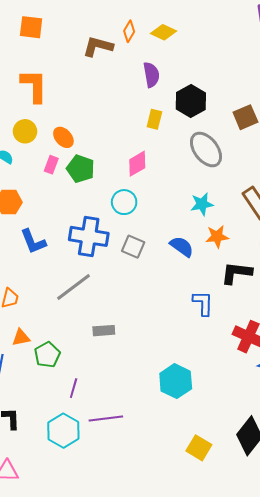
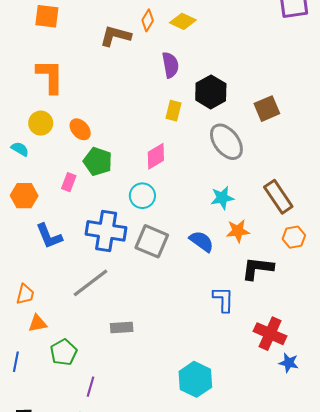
pink rectangle: (51, 165) -> (69, 182), moved
gray square: (133, 247) -> (152, 241), size x1.4
orange triangle: (21, 338) -> (38, 323), moved

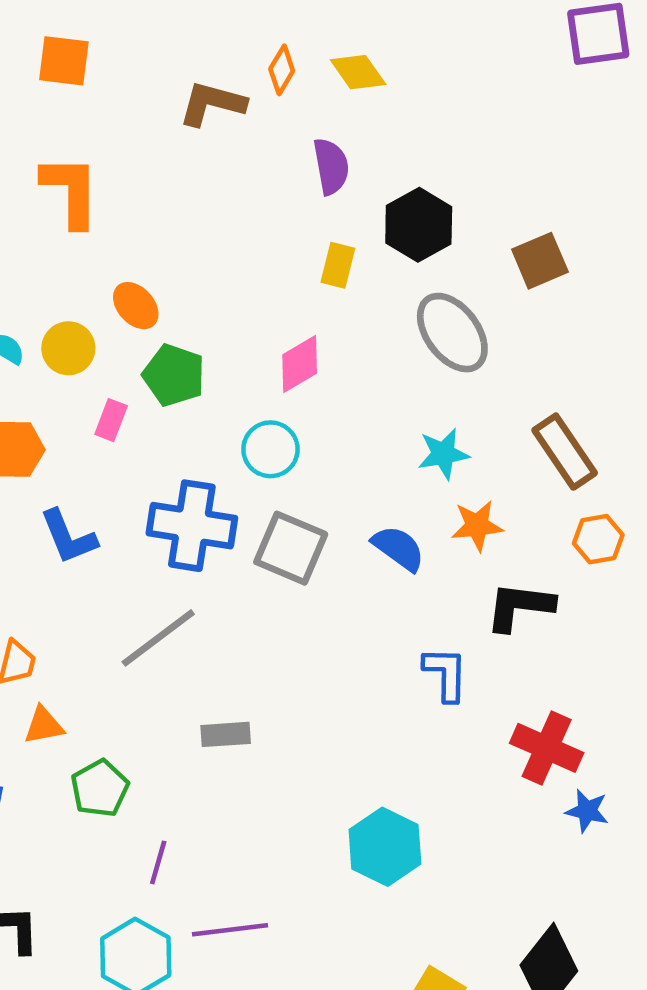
yellow diamond: (183, 21) -> (358, 72), turned 30
yellow circle: (41, 123) -> (68, 348), moved

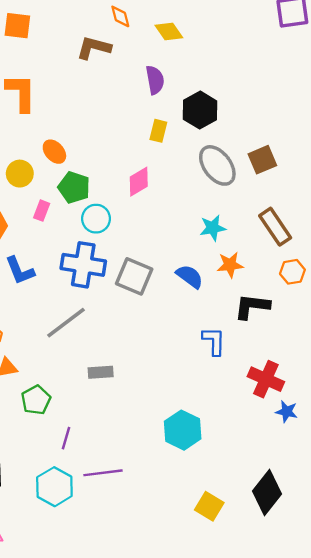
orange diamond: (282, 70) -> (120, 16), moved, turned -45
brown square: (540, 261) -> (262, 160), moved
cyan circle: (270, 449) -> (96, 219), moved

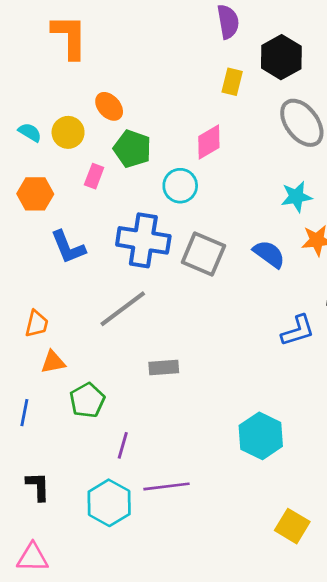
cyan circle: (96, 219) -> (180, 186), moved
blue L-shape: (214, 341) -> (298, 331), turned 72

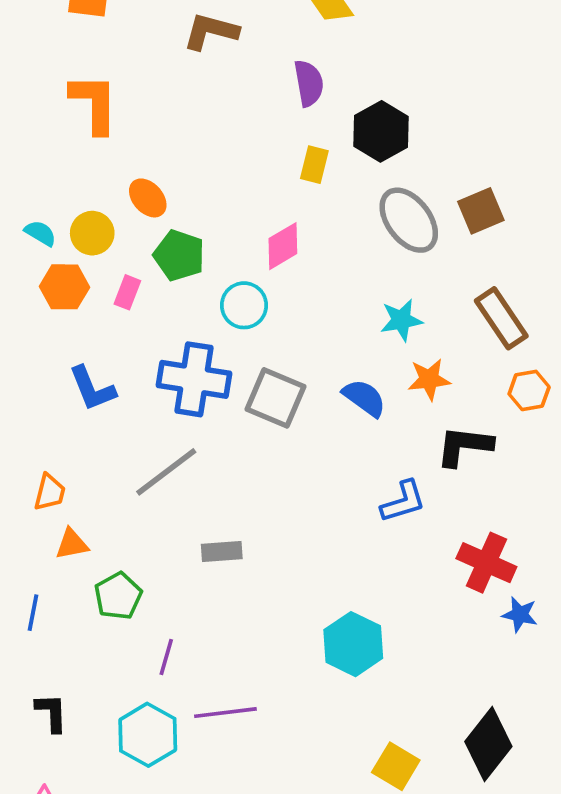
orange hexagon: (35, 194) -> (64, 287), moved

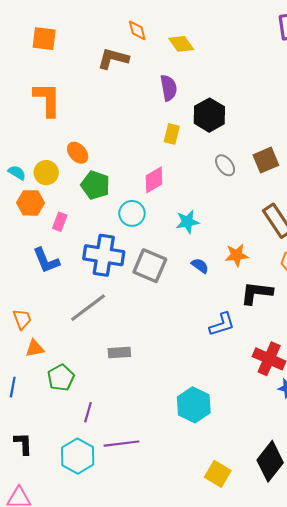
gray ellipse: (409, 220) -> (225, 165), size x0.6
pink rectangle: (127, 292) -> (60, 222), moved
cyan star: (401, 320) -> (187, 222), moved
blue semicircle: (364, 398) -> (200, 266), size x0.7
orange trapezoid: (50, 492) -> (22, 319), turned -35

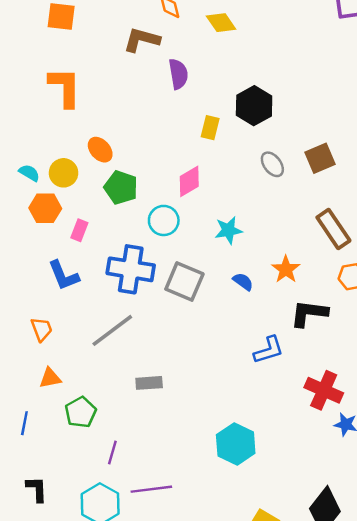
purple semicircle: (169, 88) -> (178, 74), moved
orange star: (237, 255) -> (286, 269), turned -30
orange trapezoid: (22, 319) -> (42, 329), moved

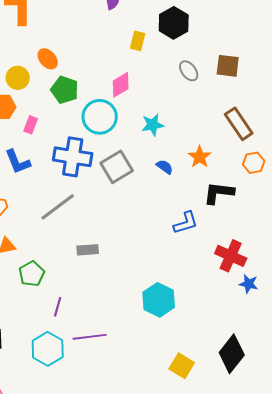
brown square: (320, 158) -> (228, 66), turned 30
cyan circle: (164, 220) -> (100, 117), size x1.4
gray square: (184, 282) -> (117, 167), turned 36

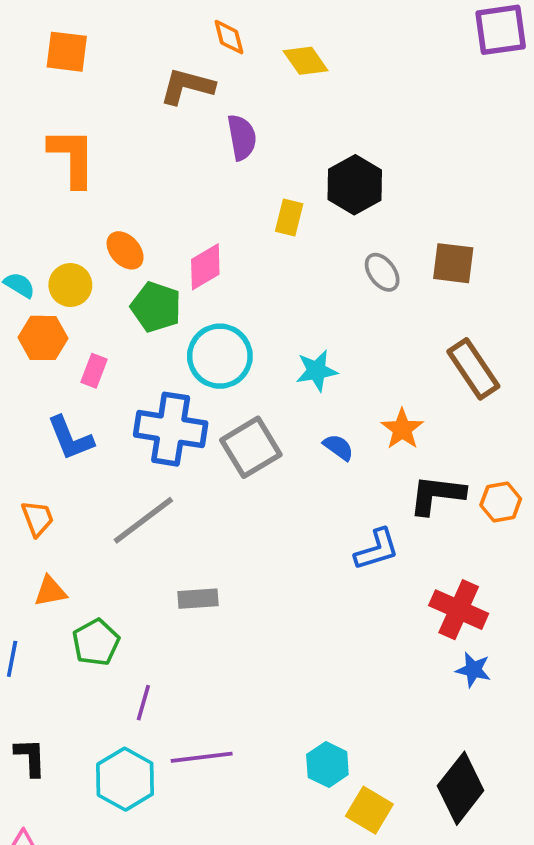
pink diamond: (121, 85) -> (205, 267), moved
orange hexagon: (254, 163) -> (501, 502), moved
blue star: (249, 284) -> (473, 670), moved
cyan hexagon: (159, 300) -> (327, 765), moved, size x0.7

